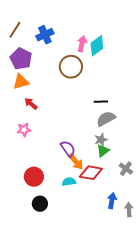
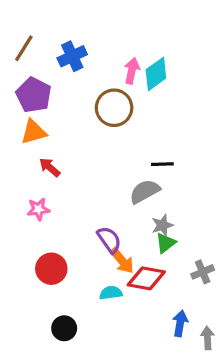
gray semicircle: (106, 119) -> (145, 191), moved
gray cross: (126, 169) -> (203, 272), turned 32
red circle: (34, 177) -> (51, 269), moved

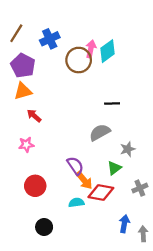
brown circle: (114, 108) -> (79, 60), moved
black line: (162, 164) -> (112, 103), moved
gray star: (162, 225) -> (128, 149), moved

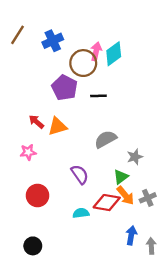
purple pentagon: (23, 66) -> (64, 88), moved
orange triangle: (23, 91) -> (57, 126), moved
black line: (112, 103) -> (98, 96), moved
orange arrow: (84, 180) -> (125, 196), moved
black circle: (44, 227) -> (33, 246), moved

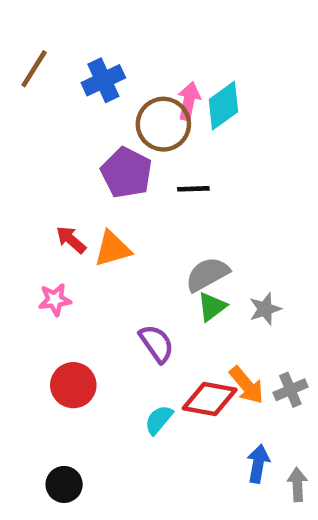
green triangle: (121, 177) -> (212, 307), moved
cyan semicircle: (81, 213) -> (159, 420), turned -42

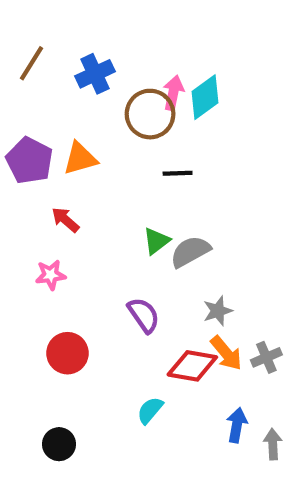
purple pentagon: (126, 173) -> (29, 161), moved
orange triangle: (113, 249) -> (80, 158), moved
green triangle: (212, 307) -> (156, 241), moved
gray star: (265, 309) -> (218, 311), moved
cyan semicircle: (159, 420) -> (150, 410), moved

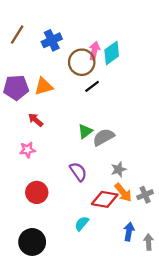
purple pentagon: (29, 161) -> (16, 88), turned -30
black line: (178, 173) -> (92, 86), moved, turned -35
black circle: (59, 444) -> (32, 242), size x1.5

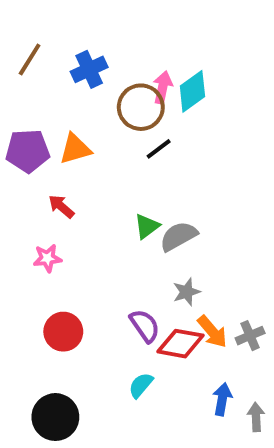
gray star: (119, 169) -> (186, 292), moved
purple semicircle: (78, 172) -> (145, 326), moved

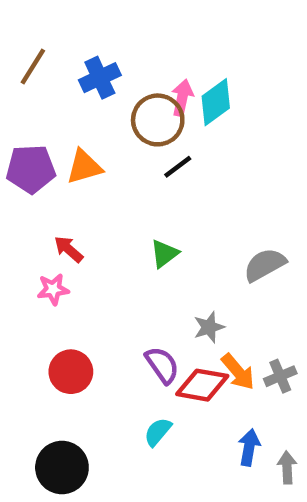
red arrow: (61, 206) -> (69, 249), moved
gray semicircle: (179, 236) -> (265, 265), moved

